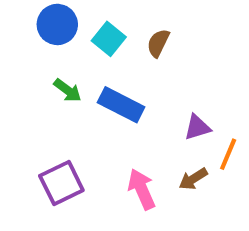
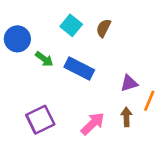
blue circle: (57, 24) -> (17, 39), moved
brown arrow: (193, 179) -> (126, 117), turned 120
pink arrow: (142, 189) -> (93, 124), turned 70

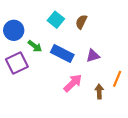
purple triangle: (129, 83) -> (93, 56), moved
purple square: (40, 120) -> (17, 63), moved
pink arrow: (93, 124) -> (73, 83), moved

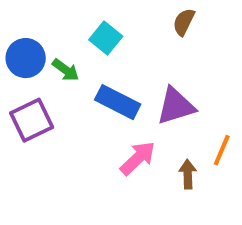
brown semicircle: (81, 22) -> (184, 22), moved
green arrow: (35, 46) -> (66, 70), moved
purple triangle: (93, 56) -> (176, 106), size x1.5

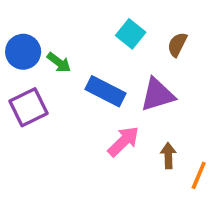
brown semicircle: (184, 22) -> (177, 45), moved
cyan square: (106, 38) -> (131, 34), moved
orange line: (222, 150) -> (199, 175), moved

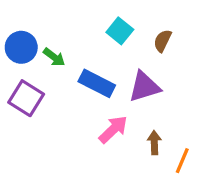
purple square: (28, 107) -> (26, 98), turned -32

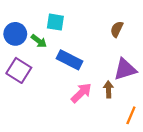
cyan square: (120, 31) -> (55, 22), moved, turned -30
purple triangle: (144, 87) -> (125, 69), moved
brown arrow: (154, 143) -> (108, 89), moved

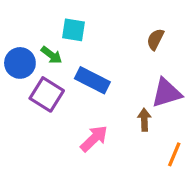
blue circle: (15, 34) -> (20, 63), moved
purple square: (19, 70) -> (47, 94), moved
pink arrow: (81, 93) -> (94, 139), moved

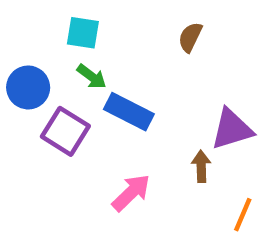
cyan square: (74, 30) -> (83, 33), moved
brown semicircle: (155, 39) -> (190, 37), moved
green arrow: (51, 55) -> (92, 77), moved

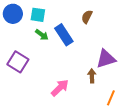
blue circle: (28, 87) -> (13, 14), moved
blue rectangle: (129, 112) -> (64, 35), moved, turned 30
purple square: (65, 131) -> (18, 62), moved

